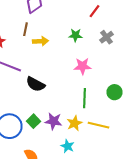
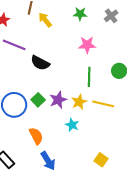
yellow arrow: (40, 41) -> (45, 20), turned -126
purple star: (54, 121) -> (58, 100), turned -30

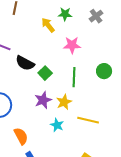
yellow arrow: (45, 20) -> (48, 25), moved
green square: (38, 100) -> (45, 73), moved
yellow line: (103, 104) -> (88, 120), moved

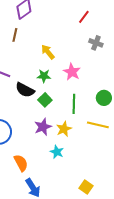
green star: (65, 14) -> (44, 76), moved
gray cross: (96, 16) -> (96, 43), turned -32
pink star: (72, 45) -> (72, 72), turned 30
yellow line: (88, 120) -> (98, 125), moved

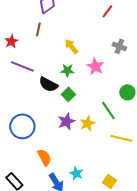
gray cross: (96, 43) -> (119, 46), moved
green line: (74, 104) -> (108, 110), moved, turned -36
yellow line: (98, 125) -> (121, 138), moved
cyan star: (57, 152) -> (76, 173), moved

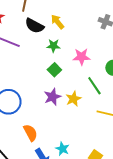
pink star: (95, 66) -> (81, 57), moved, turned -30
black semicircle: (48, 84) -> (34, 26), moved

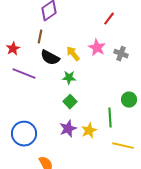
pink star: (81, 57) -> (97, 48), moved, turned 30
green line: (94, 86) -> (110, 118), turned 30

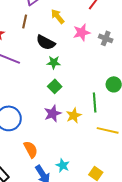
pink star: (97, 48) -> (82, 32), turned 30
yellow arrow: (73, 54) -> (58, 16), moved
black semicircle: (50, 58) -> (46, 42), moved

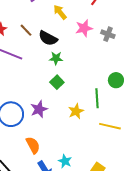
brown line: (25, 21) -> (26, 30), moved, turned -56
purple star: (53, 113) -> (39, 109), moved

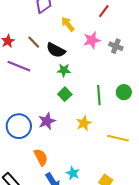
green line: (97, 98) -> (99, 95), moved

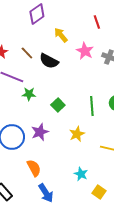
red line: (104, 11) -> (97, 22), turned -56
pink star: (92, 40) -> (85, 51), turned -30
green star: (64, 70) -> (29, 94), moved
cyan star: (73, 173) -> (81, 174), moved

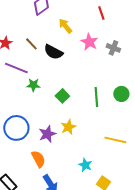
purple star: (40, 132) -> (47, 134), moved
yellow star: (77, 134) -> (68, 127), moved

